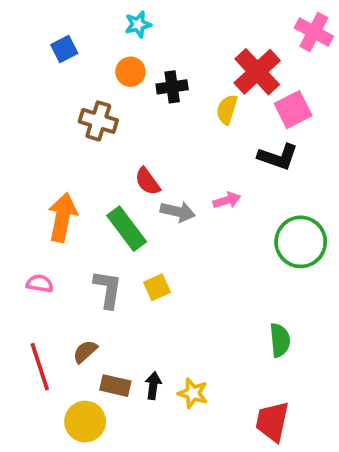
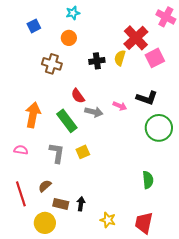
black cross: (172, 87) -> (97, 61), moved
black L-shape: (278, 157) -> (147, 98), moved
pink arrow: (227, 200) -> (120, 106), turned 40
yellow star: (193, 393) -> (108, 220), moved

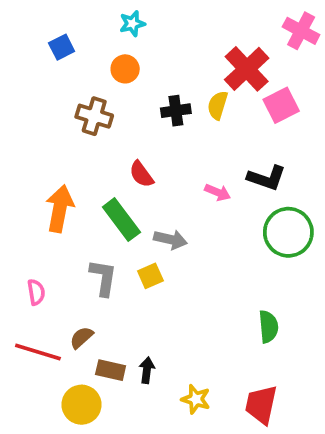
gray arrow: (94, 112) -> (170, 240), moved
pink semicircle: (21, 150) -> (36, 292), moved, turned 72
red line: (21, 194) -> (38, 352), turned -55

